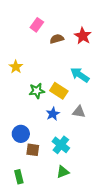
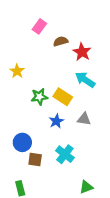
red star: (83, 36) -> (82, 52), moved
green triangle: (63, 172) -> (86, 187), moved

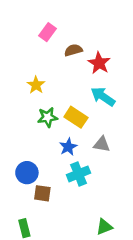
yellow star: (17, 71) -> (36, 85), moved
cyan cross: (65, 154) -> (78, 174), moved, turned 30

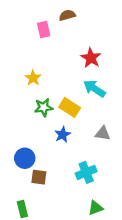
pink rectangle: (48, 32) -> (44, 29), turned -49
brown semicircle: (73, 50) -> (67, 15), moved
gray triangle: (102, 144) -> (103, 133), moved
cyan cross: (78, 174) -> (86, 172), moved

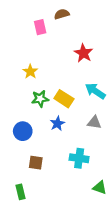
cyan arrow: (94, 89) -> (95, 91), moved
blue circle: (25, 158) -> (23, 131), moved
cyan cross: (86, 172) -> (79, 158), turned 30
green triangle: (96, 208) -> (100, 188), moved, turned 40

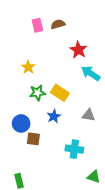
brown semicircle: (62, 14) -> (58, 24), moved
cyan arrow: (95, 91) -> (91, 73), moved
brown square: (36, 163) -> (33, 139), moved

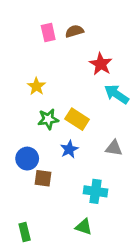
green triangle: (94, 177) -> (84, 227), moved

